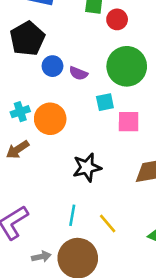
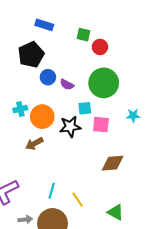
brown arrow: (17, 150) -> (34, 144), moved
black star: (87, 167) -> (70, 127), moved

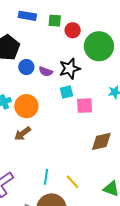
blue rectangle: (44, 25) -> (27, 16), moved
green circle: (104, 83) -> (99, 46), moved
black star: (70, 127) -> (70, 69), moved

